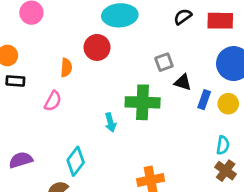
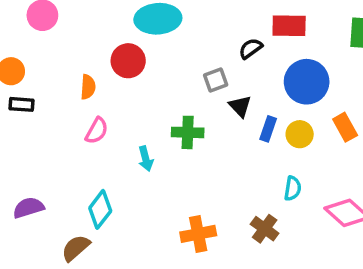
black semicircle: (183, 17) -> (251, 48), moved
black triangle: (183, 82) -> (240, 106), turned 30
pink semicircle: (53, 101) -> (97, 131), moved
green cross: (143, 102) -> (188, 132), size x0.7
brown cross: (226, 171) -> (265, 229), moved

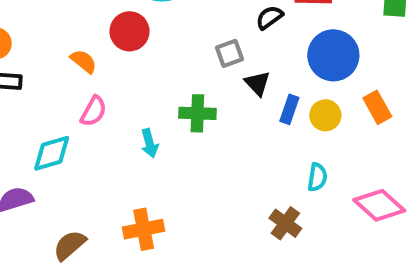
orange semicircle: (88, 87) -> (84, 61), turned -55
cyan diamond: (100, 209) -> (52, 153), moved, turned 36
orange cross: (198, 234) -> (144, 229), moved

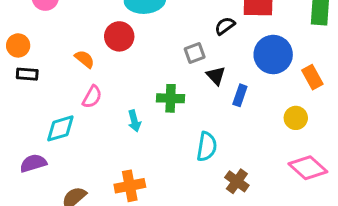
orange rectangle: (377, 107) -> (312, 77), moved
yellow circle: (325, 115) -> (296, 118), moved
cyan semicircle: (317, 177) -> (207, 147), moved, size x1.4

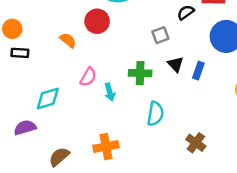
black triangle: (216, 76) -> (176, 64), moved
pink semicircle: (92, 97) -> (88, 77), moved
cyan semicircle: (207, 147) -> (155, 114), moved

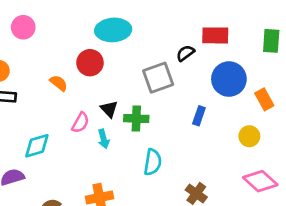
gray square: (160, 35) -> (158, 78), size x1.6
black triangle: (176, 64) -> (109, 109), moved

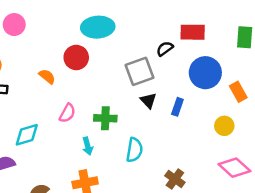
black triangle: (109, 109) -> (148, 101), moved
green cross: (136, 119) -> (105, 118), moved
cyan arrow: (104, 139) -> (88, 146), moved

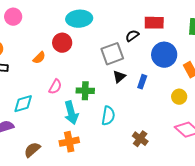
orange semicircle: (47, 76) -> (39, 58), turned 96
black triangle: (148, 101) -> (119, 77), turned 32
cyan arrow: (88, 146) -> (71, 113), size x1.6

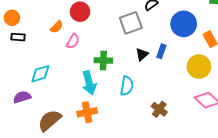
black triangle: (119, 77) -> (142, 54), moved
pink semicircle: (55, 87) -> (73, 41), moved
yellow circle: (179, 97) -> (199, 67), size x1.5
brown semicircle: (32, 150) -> (50, 120), size x1.4

